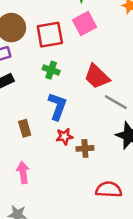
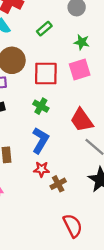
brown cross: (85, 148) -> (58, 184), turned -35
red semicircle: (109, 190) -> (73, 226), turned 50

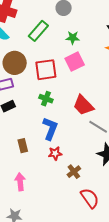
green rectangle: (44, 29) -> (38, 31), size x1.5
brown cross: (58, 184) -> (74, 172), moved

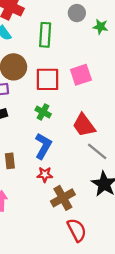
green rectangle: (38, 31) -> (45, 35), turned -45
green star: (73, 38) -> (100, 27), moved
brown cross: (74, 172) -> (63, 198), size x1.5

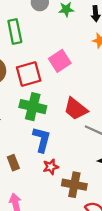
green cross: (43, 112) -> (33, 107), size x1.6
brown cross: (63, 198) -> (74, 185), turned -35

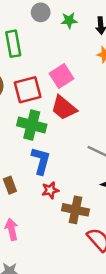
red trapezoid: (76, 109) -> (64, 108), moved

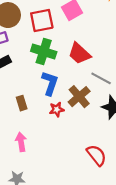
red trapezoid: (64, 108) -> (79, 54), moved
brown cross: (75, 210) -> (79, 97), moved, turned 35

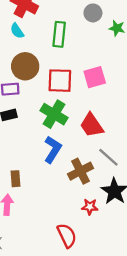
brown rectangle: (22, 103) -> (15, 179), moved
red star: (57, 109) -> (90, 207), moved
red semicircle: (97, 155) -> (67, 236), moved

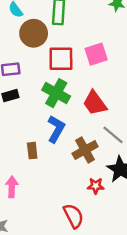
brown circle: (25, 66) -> (34, 33), moved
brown rectangle: (15, 179) -> (32, 151), moved

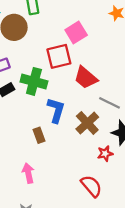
red square: (61, 59) -> (59, 56), moved
green cross: (56, 93) -> (34, 81), moved

